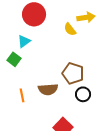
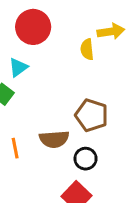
yellow semicircle: (70, 29) -> (87, 49), turned 32
black circle: (83, 94) -> (86, 159), moved

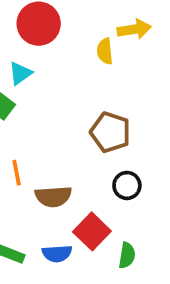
brown semicircle: (54, 139) -> (53, 197), moved
black circle: (86, 159) -> (127, 185), moved

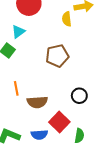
brown pentagon: (110, 132) -> (57, 56), moved, turned -30

